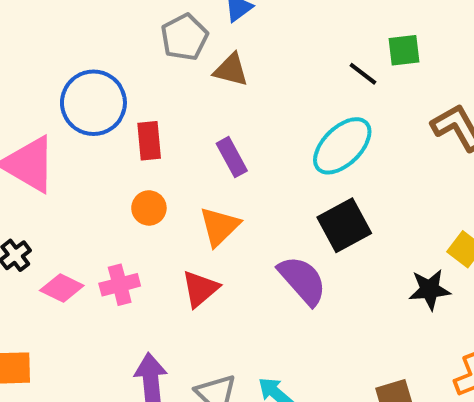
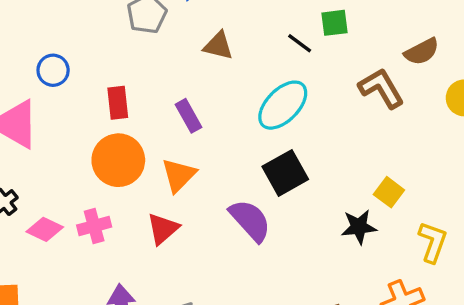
brown triangle: (231, 70) -> (218, 46), moved
blue circle: (93, 103) -> (53, 70), moved, size x0.6
orange circle: (149, 208) -> (118, 160), size x1.8

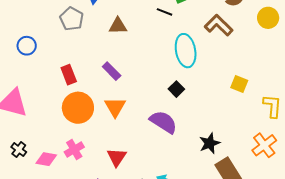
blue circle: (53, 70) -> (27, 46), moved
cyan ellipse: (283, 105) -> (186, 51), moved, turned -40
black square: (285, 173) -> (176, 89), size x0.6
black star: (359, 227) -> (210, 143), moved
red triangle: (163, 229) -> (117, 157), moved

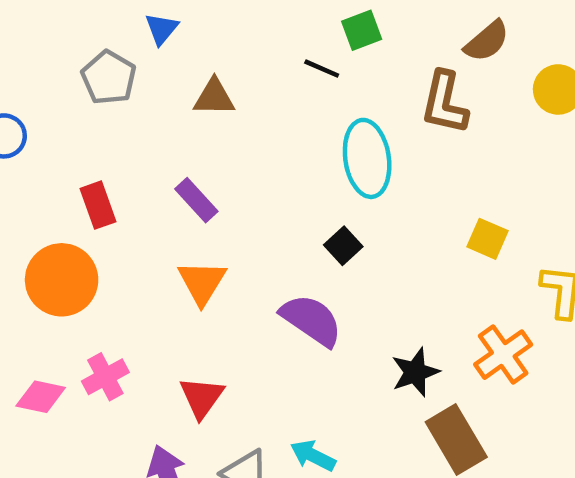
brown L-shape: (219, 25) -> (444, 103), turned -124
orange circle: (78, 108) -> (62, 280), moved
orange cross: (264, 145) -> (503, 355), moved

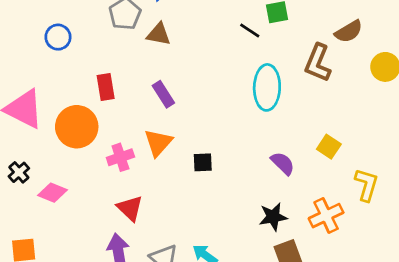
brown triangle: (214, 97) -> (159, 34), moved
black square: (343, 246) -> (203, 162), moved, turned 30
purple semicircle: (311, 320) -> (283, 163), moved, size x0.7
pink cross: (105, 377) -> (120, 157), moved
red triangle: (202, 397) -> (130, 208), moved, turned -32

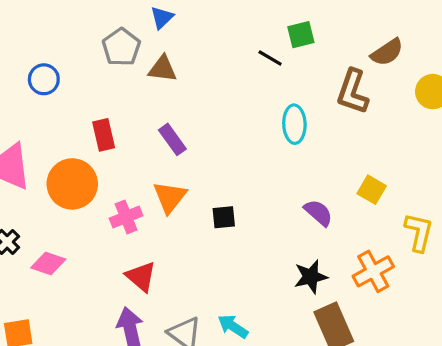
cyan ellipse: (267, 87) -> (294, 124), size x0.7

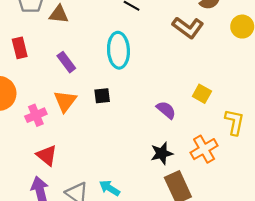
brown L-shape: (353, 92) -> (188, 28), turned -72
cyan ellipse: (294, 124) -> (118, 50), moved, size x1.4
red rectangle: (104, 135) -> (20, 48), moved
black square: (224, 217) -> (102, 96), moved

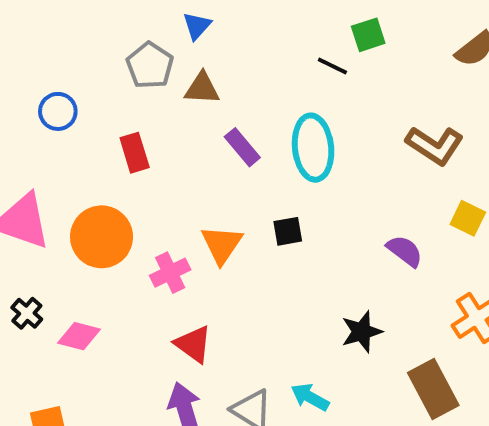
brown L-shape: (188, 28) -> (435, 145), moved
purple rectangle: (66, 62) -> (242, 147), moved
black star: (162, 153) -> (362, 332), moved

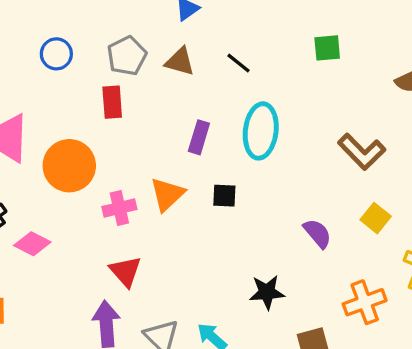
gray pentagon: (150, 66) -> (127, 56), moved
black line: (332, 66) -> (239, 63), moved
purple rectangle: (242, 147) -> (199, 137), moved, turned 44

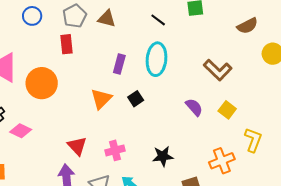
black line: (239, 63) -> (158, 20), moved
black square: (224, 196) -> (136, 99), turned -35
pink cross: (119, 208) -> (115, 150), moved
purple semicircle: (317, 233) -> (194, 107), moved

